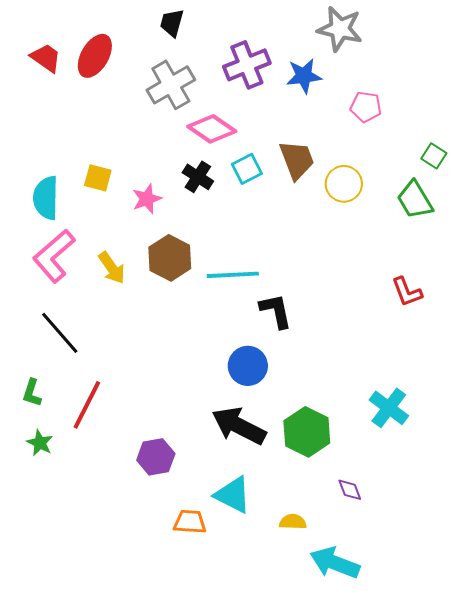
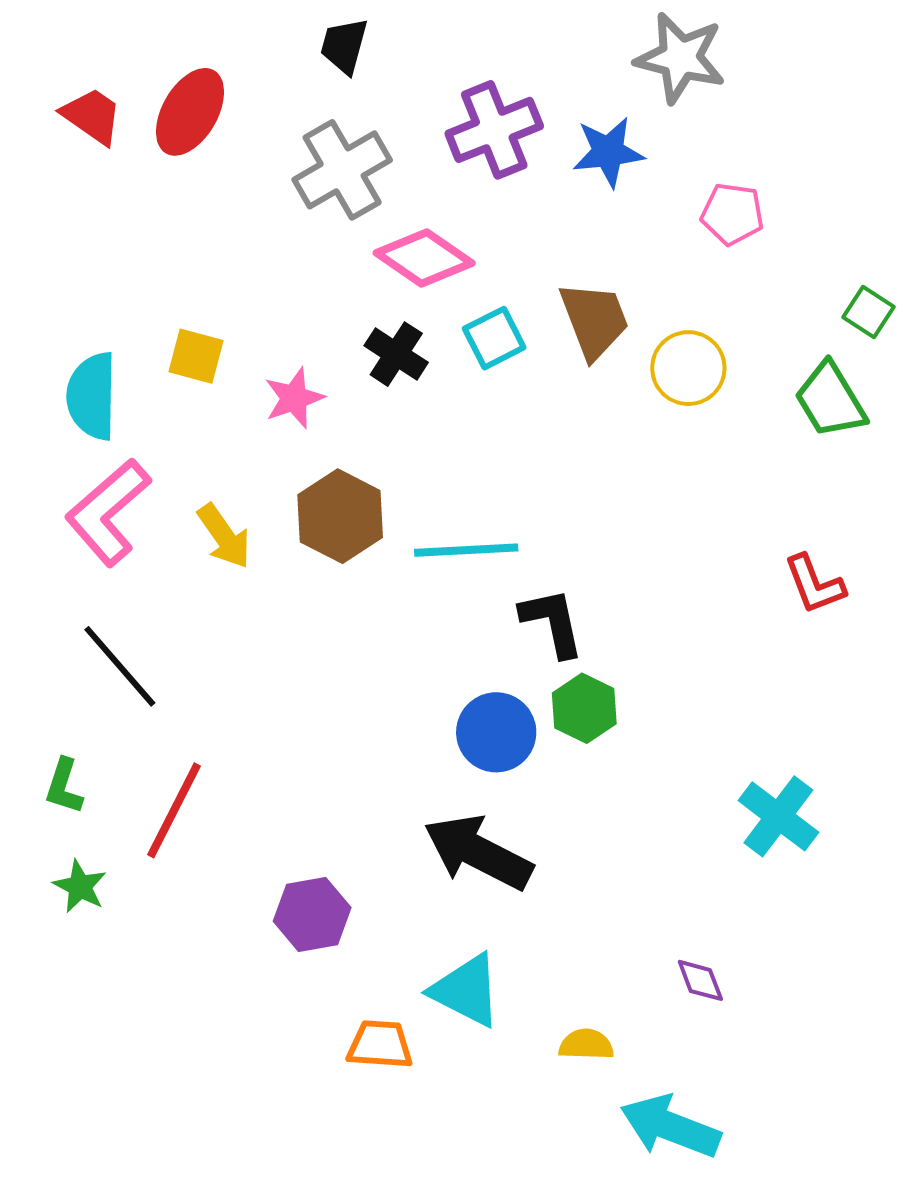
green hexagon: (307, 432) -> (584, 708), moved, size x0.7

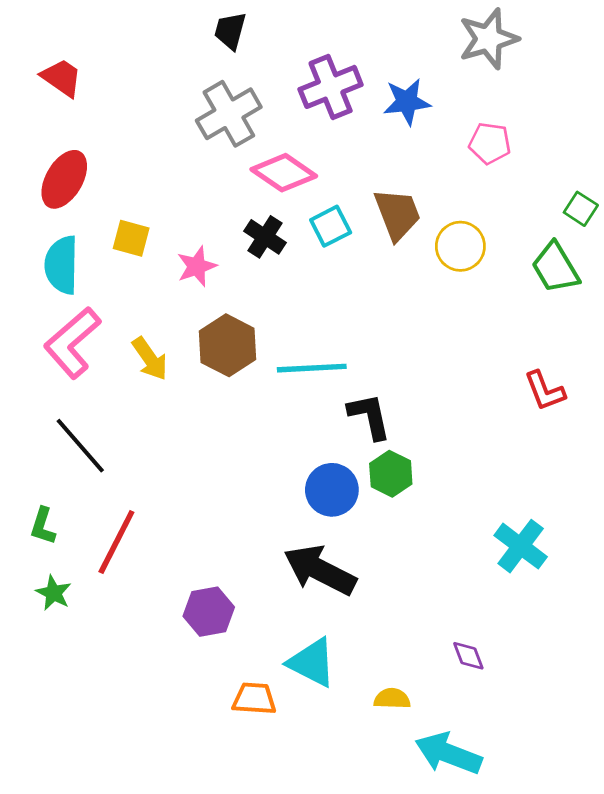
gray star: (680, 58) -> (488, 39), moved, turned -30
red ellipse: (190, 112) -> (64, 179), moved

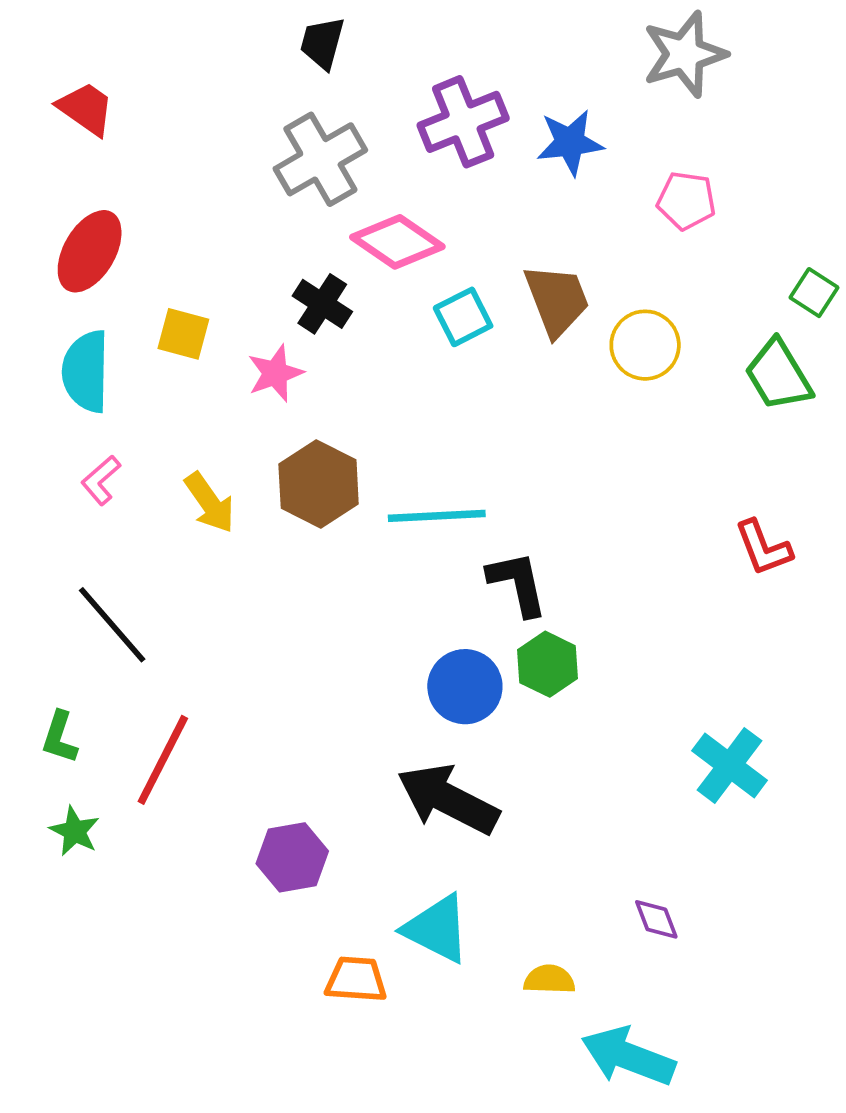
black cross: (265, 237) -> (322, 304), moved
pink L-shape: (72, 343) -> (101, 480), size x0.5

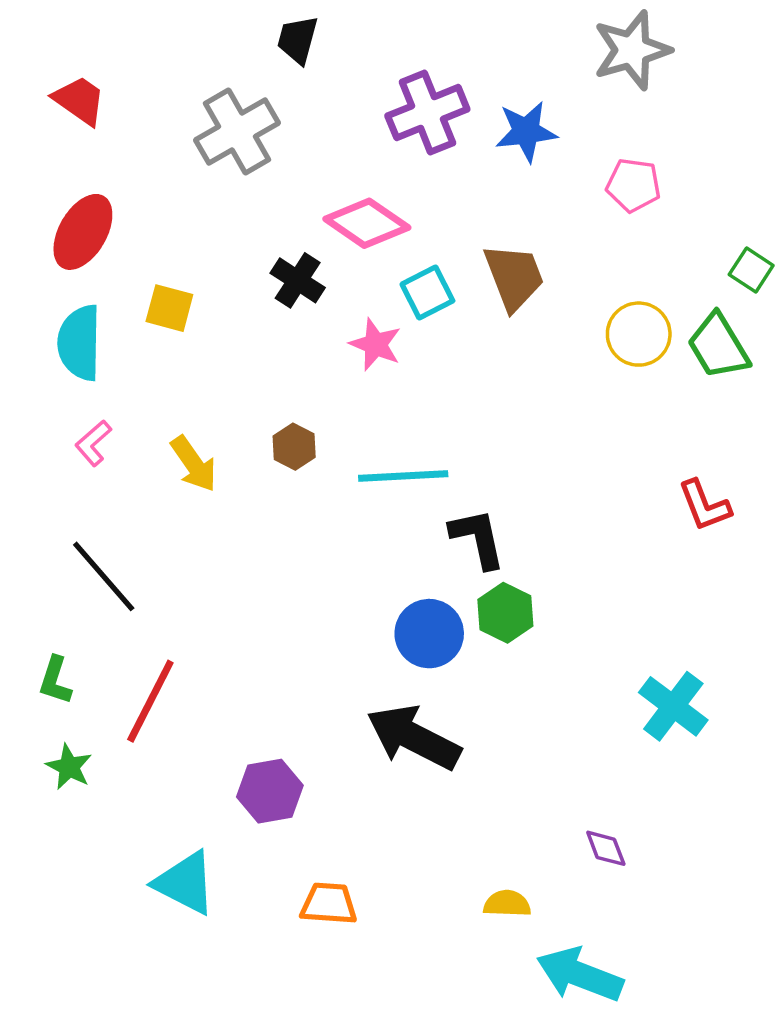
gray cross: (320, 159) -> (237, 132), moved
yellow circle: (645, 345) -> (639, 334), moved
pink star: (275, 373) -> (376, 344), moved, turned -30
brown hexagon: (319, 484) -> (294, 447), size x0.6
cyan triangle: (437, 929) -> (185, 883), moved

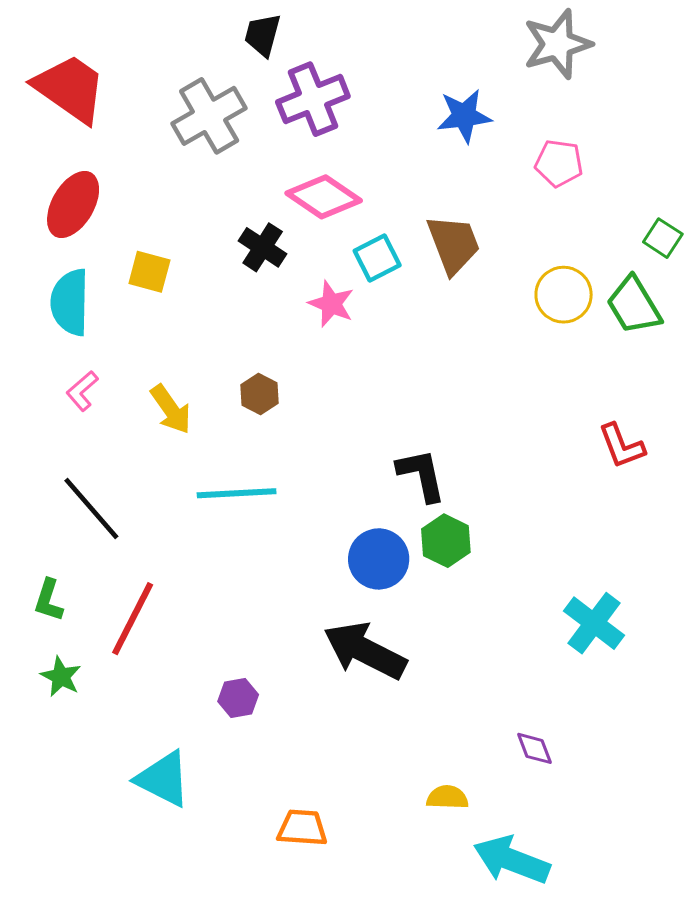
red trapezoid: (79, 100) -> (70, 88), size x1.6
purple cross: (427, 112) -> (313, 99), moved
cyan line: (403, 476) -> (237, 493), moved
purple hexagon: (270, 791) -> (238, 698), size x0.7
orange trapezoid: (329, 904) -> (302, 828), moved

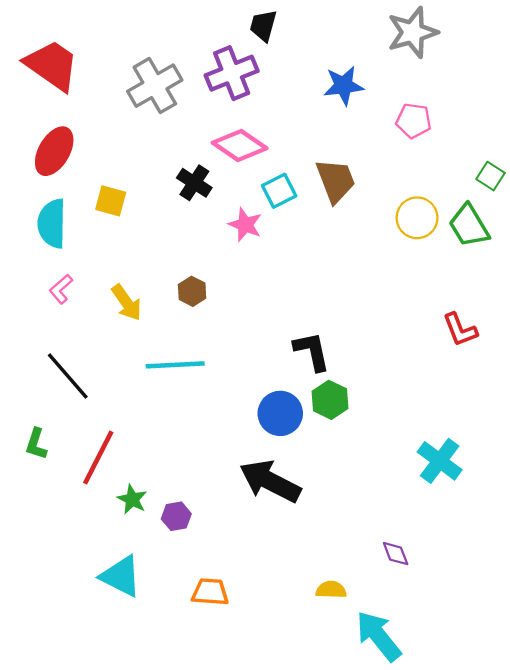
black trapezoid: (263, 35) -> (263, 26), moved
green star: (61, 677) -> (132, 499), moved
orange trapezoid: (302, 828) -> (210, 592), moved
cyan arrow: (512, 860) -> (379, 636), turned 30

